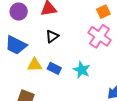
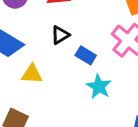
blue rectangle: (54, 68) -> (86, 55), moved

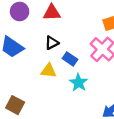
yellow triangle: (32, 74) -> (48, 71), moved

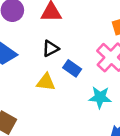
cyan star: (79, 83) -> (100, 97), moved, turned -30

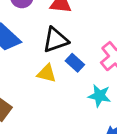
black triangle: (50, 48) -> (55, 40), size x1.5

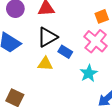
cyan star: (99, 96) -> (89, 73), turned -30

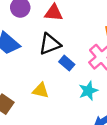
yellow triangle: (45, 64) -> (41, 91), moved

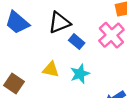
cyan star: (88, 91) -> (80, 74), moved

